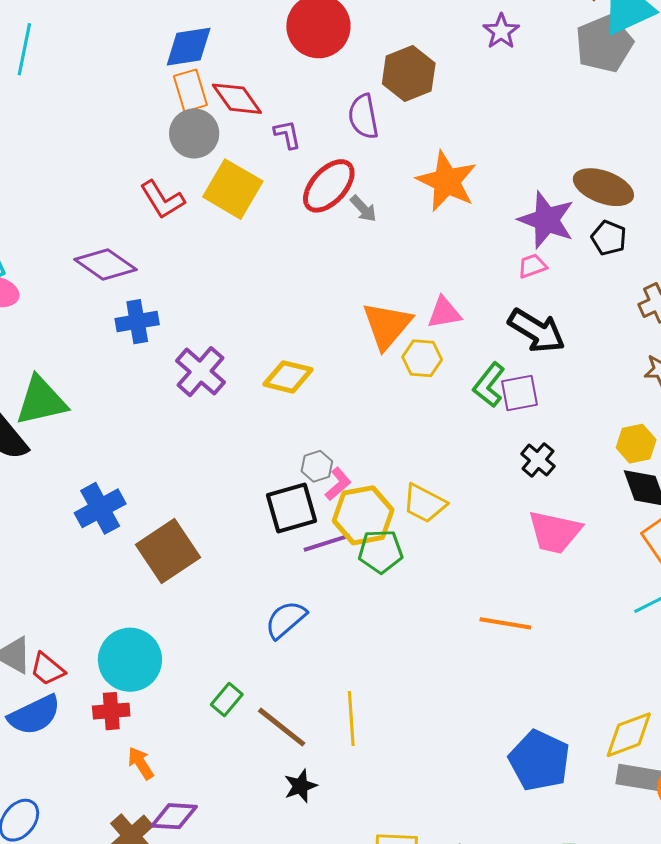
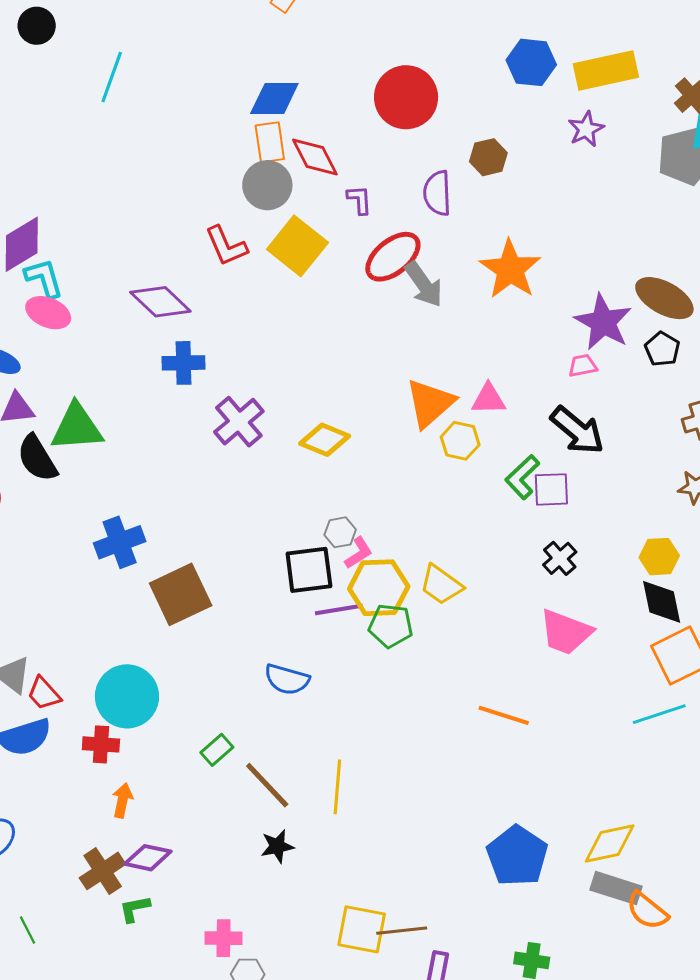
brown hexagon: (409, 73) -> (488, 157), size x0.7
gray arrow: (363, 209) -> (424, 284), size x1.6
blue semicircle: (286, 620) -> (287, 679), turned -132
orange arrow: (141, 763) -> (122, 800), turned 36

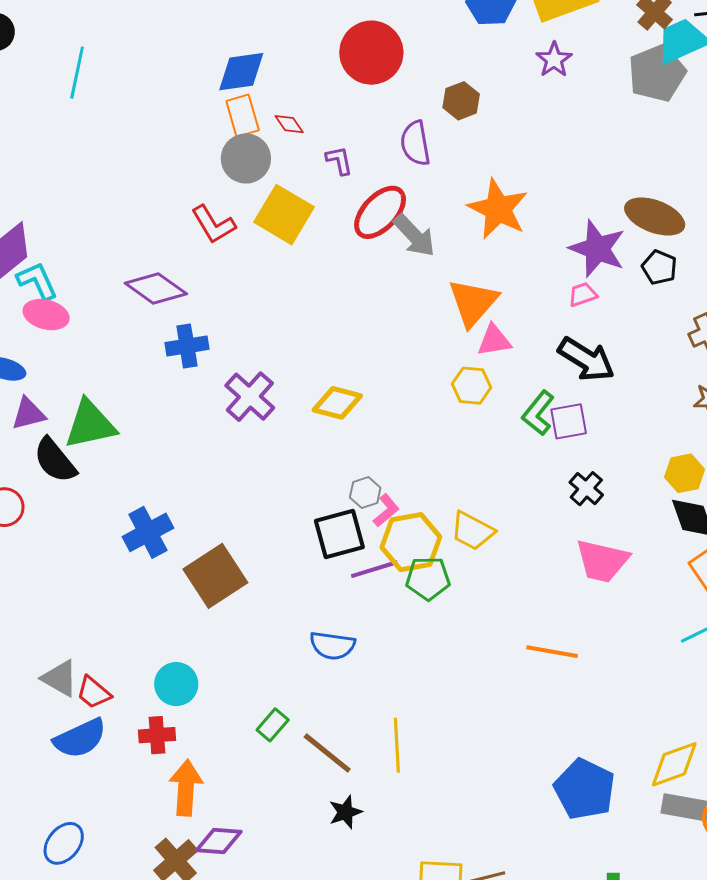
red diamond: (315, 157) -> (289, 124), size x0.6
orange triangle: (430, 403) -> (473, 302), moved
cyan circle: (127, 696) -> (176, 684), size x0.7
orange arrow: (122, 800) -> (186, 788), size x1.6

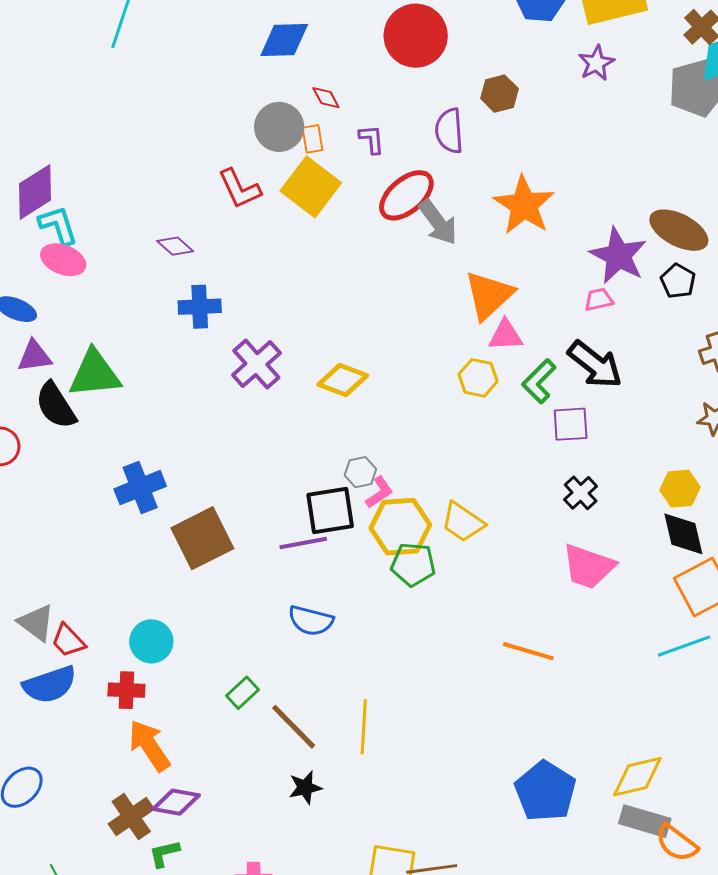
orange rectangle: (243, 116) -> (313, 139), moved, size x0.7
purple diamond: (156, 289) -> (175, 246), size x0.6
green L-shape: (538, 413) -> (539, 381), moved
purple line: (374, 569) -> (303, 543), moved
orange arrow: (186, 788) -> (149, 745), turned -44

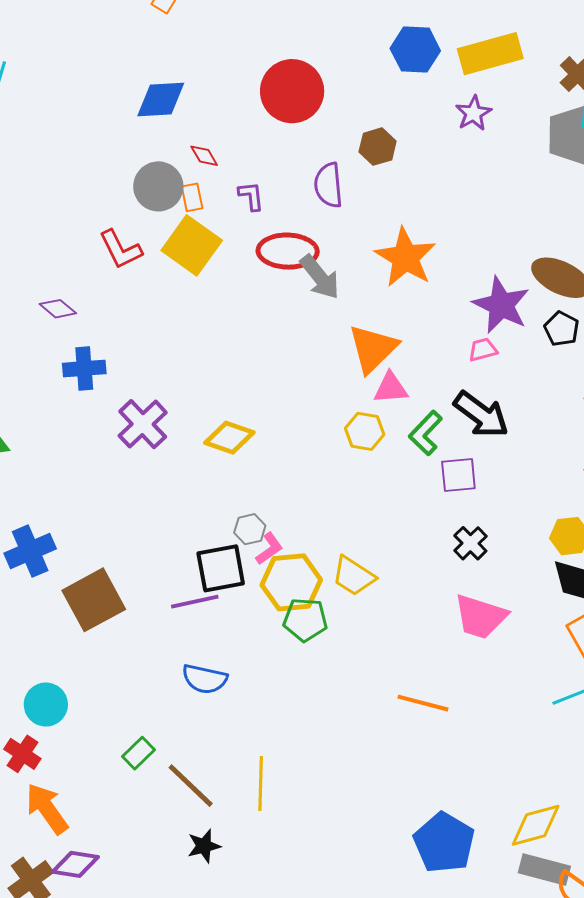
red ellipse: (406, 195) -> (288, 251), turned 44
red cross: (126, 690) -> (22, 754), turned 33

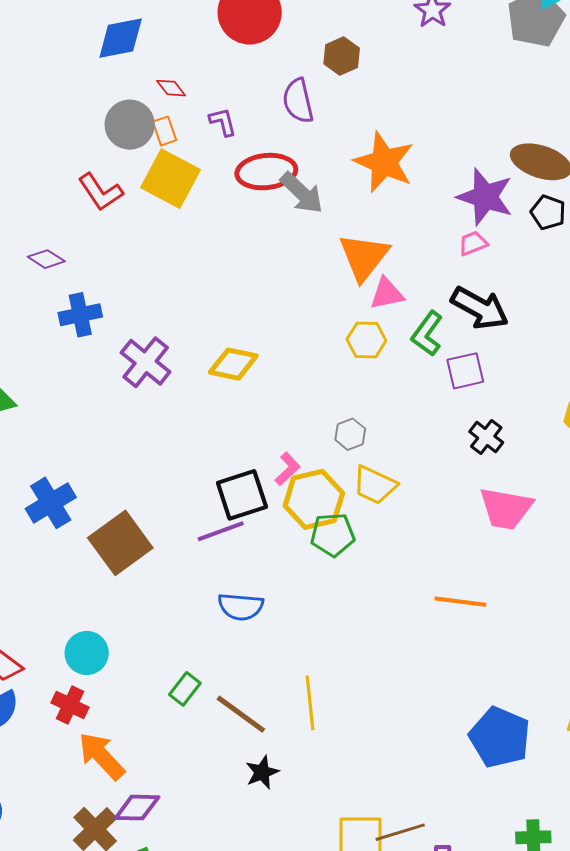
gray hexagon: (250, 529) -> (350, 434), moved

